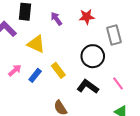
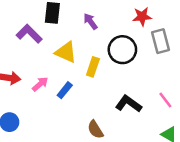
red star: (87, 17) -> (142, 17), moved
black circle: (93, 56) -> (122, 50), moved
yellow rectangle: (58, 70) -> (93, 67), moved, turned 56

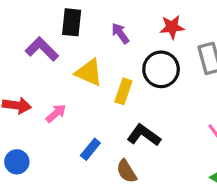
red star: (142, 17) -> (172, 27), moved
blue rectangle: (65, 90) -> (90, 149), moved
black L-shape: (129, 104) -> (144, 135), moved

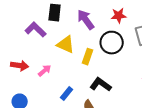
purple arrow: (120, 33) -> (86, 20), size x1.5

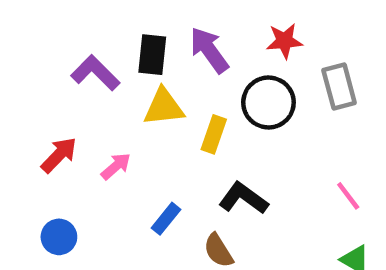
black rectangle: (55, 13) -> (152, 55), moved
yellow triangle: (66, 45) -> (164, 107), turned -30
red arrow: (20, 66) -> (59, 155), turned -54

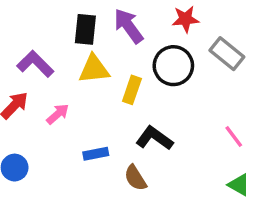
purple L-shape: (95, 73) -> (35, 64), moved
gray rectangle: (339, 87) -> (227, 54), turned -36
blue rectangle: (166, 219) -> (96, 154), turned 40

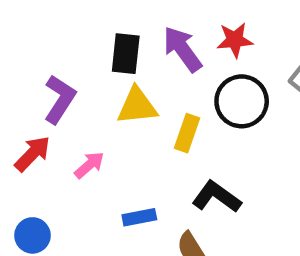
red star: (185, 19) -> (235, 40), moved
purple L-shape: (35, 64) -> (60, 99), turned 78

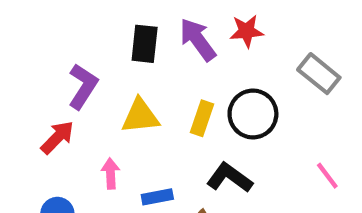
black circle: (242, 101) -> (253, 114), moved
yellow triangle: (137, 106) -> (140, 116), moved
pink arrow: (89, 165) -> (111, 173), moved, turned -52

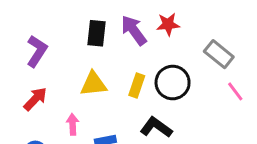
purple L-shape: (83, 86) -> (37, 51), moved
pink line: (327, 176) -> (235, 91), moved

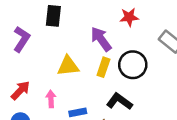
purple arrow: (134, 30) -> (101, 39), moved
black rectangle: (96, 33) -> (53, 16), moved
red arrow: (35, 99) -> (20, 90), moved

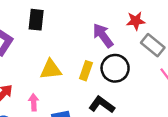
red star: (129, 17) -> (136, 21), moved
purple arrow: (101, 39) -> (103, 35), moved

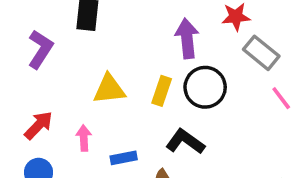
purple arrow: (103, 35) -> (187, 38), turned 30

